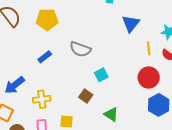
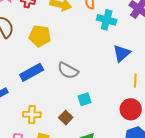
blue rectangle: (45, 57) -> (32, 72), size x1.6
yellow cross: (42, 99) -> (32, 115), moved

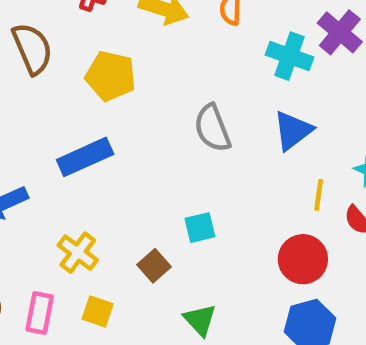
cyan cross: (107, 20) -> (290, 56), moved
gray semicircle: (68, 71) -> (212, 128), moved, turned 35
yellow cross: (32, 115) -> (78, 253), turned 30

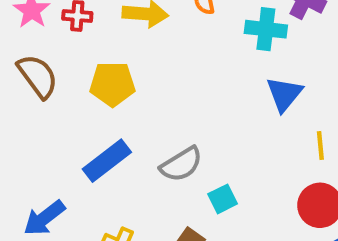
gray semicircle: (212, 128) -> (181, 164), moved, turned -87

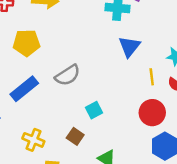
gray semicircle: (181, 164) -> (68, 75), moved

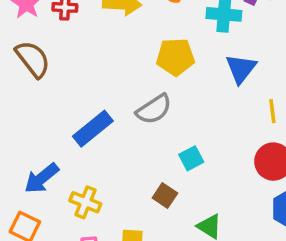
yellow pentagon: (27, 43) -> (175, 57), moved
yellow cross: (33, 140) -> (85, 202), moved

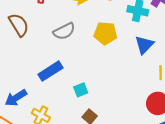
gray semicircle: (154, 109) -> (64, 31), moved
cyan square: (191, 158) -> (81, 90), moved

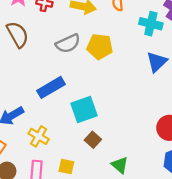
yellow pentagon: (105, 33) -> (100, 47), moved
cyan square: (81, 90) -> (84, 110), size x1.6

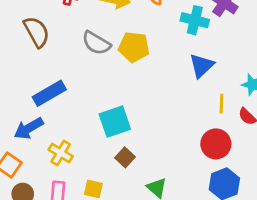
gray semicircle: (68, 43) -> (96, 43), turned 55
blue rectangle: (51, 87) -> (49, 93), moved

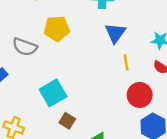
gray semicircle: (96, 43) -> (25, 47), moved
yellow line: (221, 104) -> (126, 62), moved

